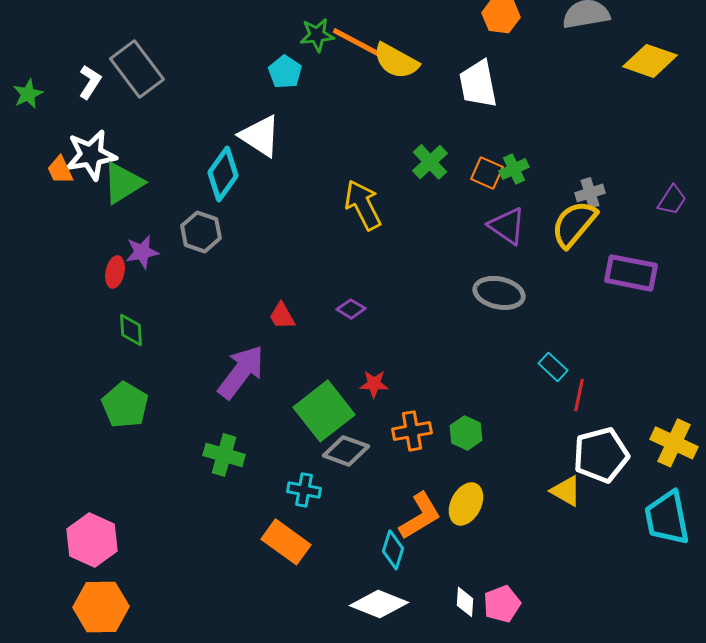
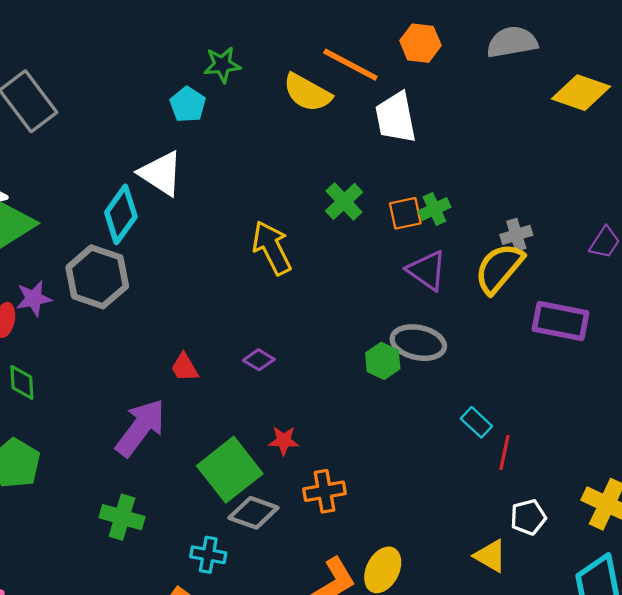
orange line: (358, 43) -> (350, 65), moved
orange square: (487, 173) -> (405, 213), turned -36
gray hexagon: (201, 232) -> (97, 277), size x1.4
green hexagon: (466, 433) -> (383, 361), moved
white pentagon: (601, 455) -> (528, 517), size x0.6

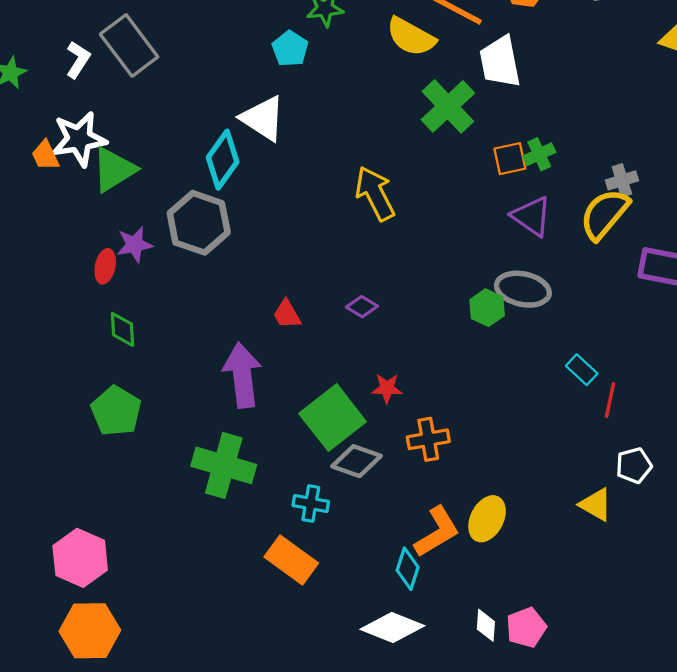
green cross: (344, 201) -> (448, 106), moved, size x1.4
purple arrow: (140, 428) -> (242, 375), turned -44
green cross: (122, 517) -> (224, 465), size x1.4

